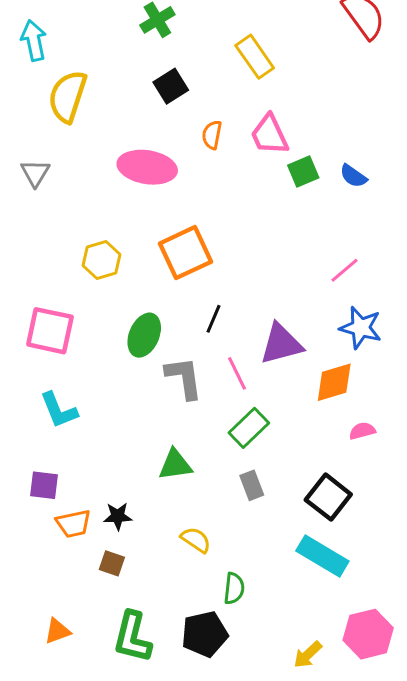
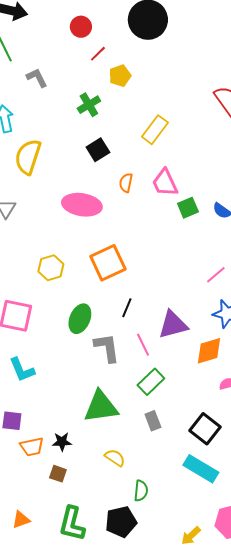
yellow rectangle: (255, 57) -> (155, 130), turned 72
green triangle: (175, 465) -> (101, 407), size x1.5

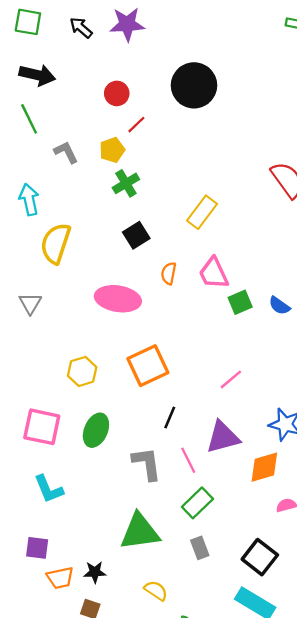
yellow pentagon: (120, 76) -> (112, 150), moved
pink line: (216, 275) -> (231, 379), moved
green ellipse: (80, 319) -> (96, 430), moved

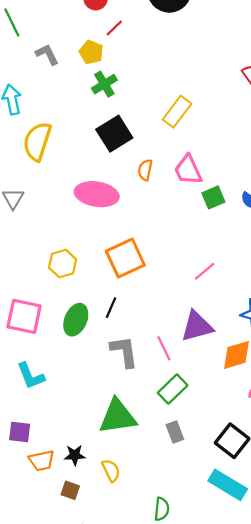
yellow pentagon: (112, 150) -> (91, 52), turned -30
black square: (136, 235) -> (114, 134), size x1.4
black line: (170, 418) -> (111, 308), moved
yellow semicircle: (156, 591) -> (111, 471), moved, turned 30

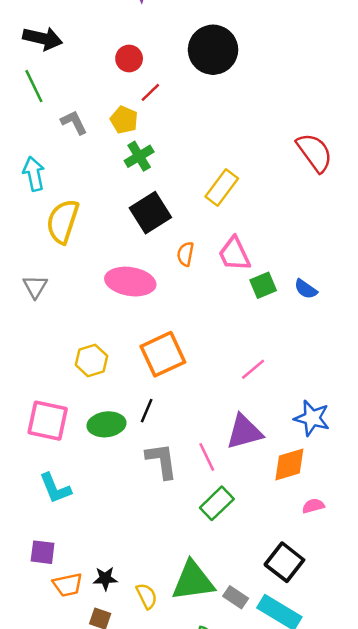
green ellipse: (76, 320) -> (107, 424), turned 60
green triangle: (118, 417) -> (193, 581), moved
gray rectangle: (175, 432) -> (236, 597), moved, turned -35

